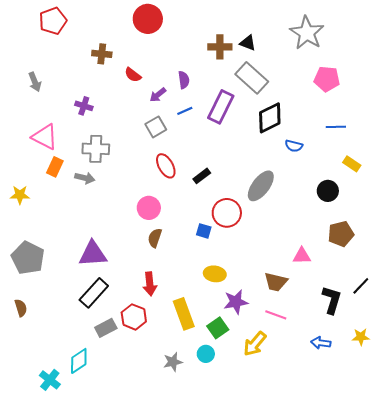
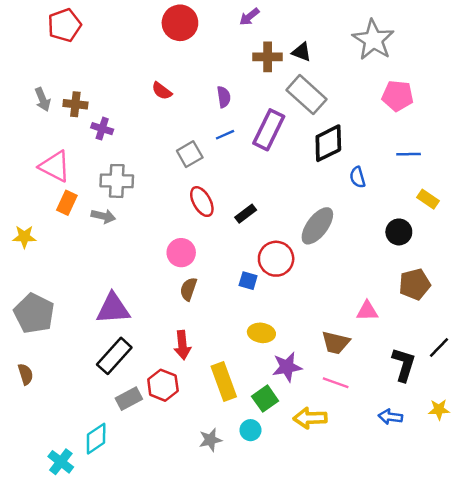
brown cross: (102, 54) -> (75, 104), moved
purple arrow: (158, 95) -> (249, 17), moved
blue semicircle: (294, 146) -> (358, 177), turned 60
yellow arrow: (255, 344) -> (310, 418), turned 48

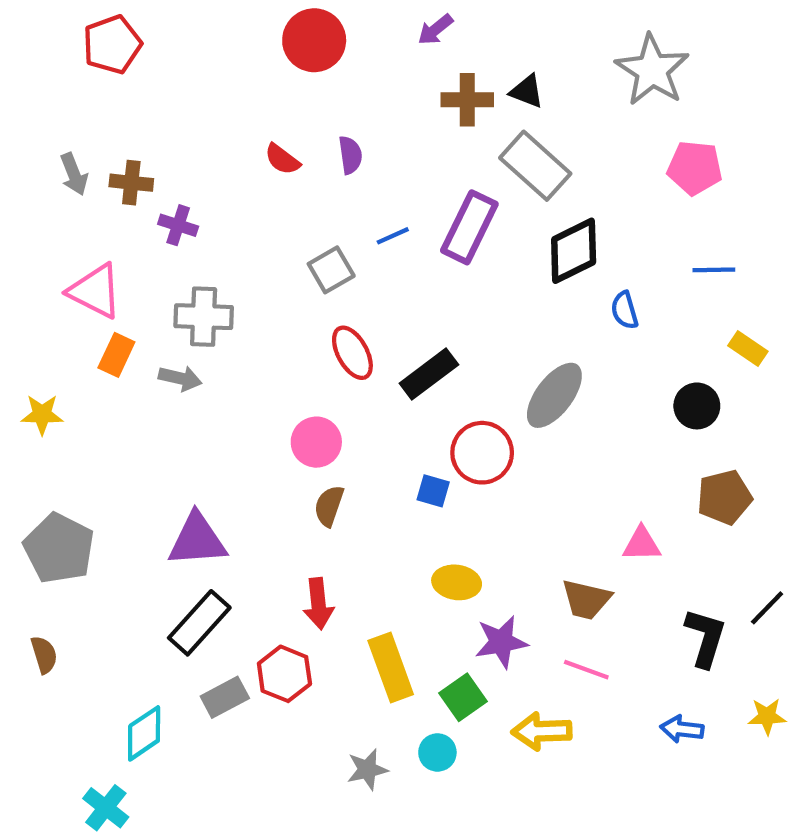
purple semicircle: (224, 97) -> (350, 155), moved
black rectangle: (246, 214) -> (429, 374), size x1.5
cyan diamond: (96, 439) -> (144, 733), moved

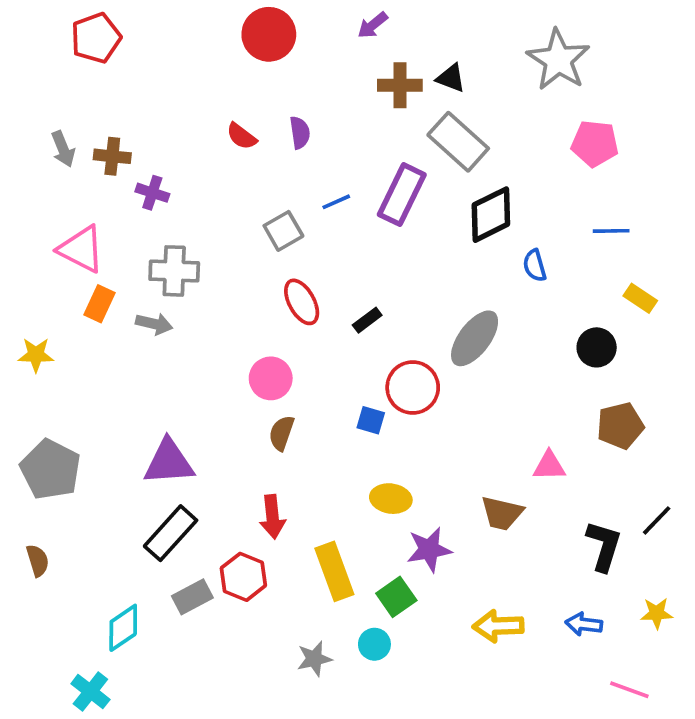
black rectangle: (429, 374) -> (367, 320), size x0.6
pink line: (586, 670) -> (629, 690), moved
yellow arrow: (542, 731) -> (498, 626), moved

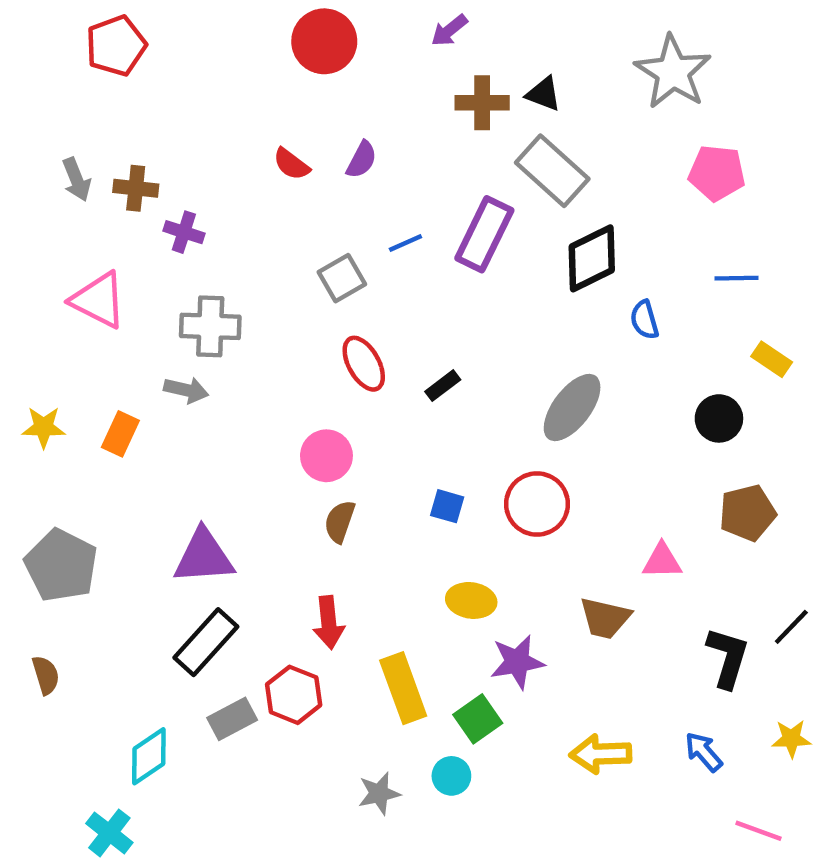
purple semicircle: (300, 133) -> (362, 160), turned 36
orange rectangle: (100, 304) -> (120, 434), moved
red circle: (413, 388) -> (537, 504), moved
blue arrow: (584, 624) -> (704, 752), turned 42

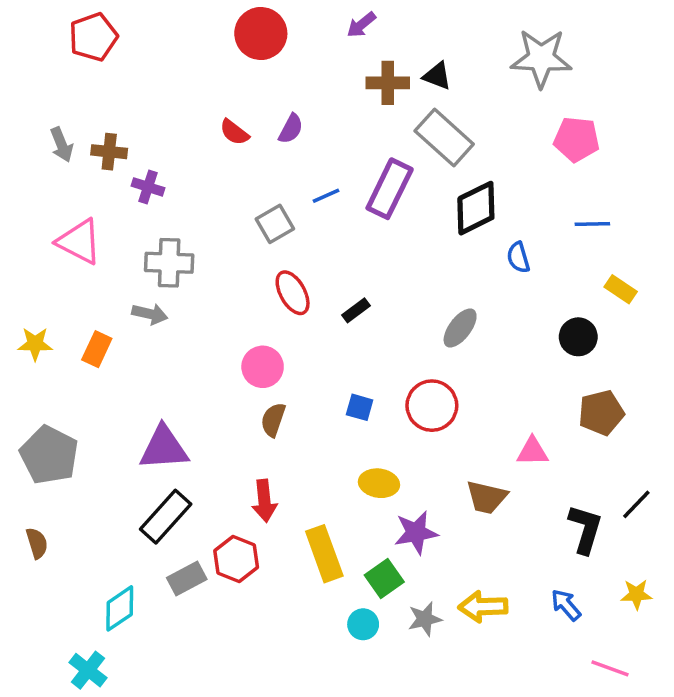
gray star: (673, 72) -> (541, 58), turned -30
gray ellipse: (572, 408) -> (460, 328), size x0.7
gray star: (379, 793) -> (425, 619), moved

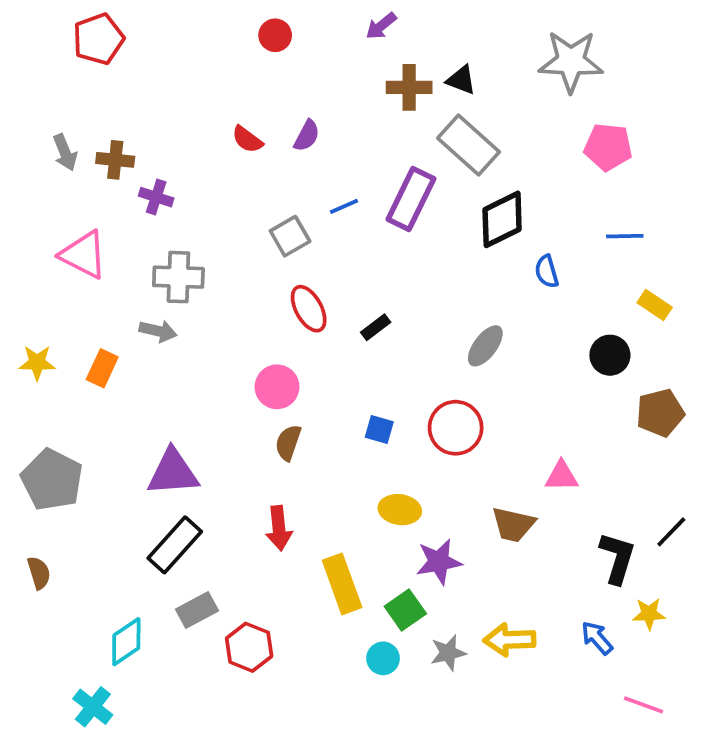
red circle: (261, 34) -> (275, 35), size x0.6
brown pentagon: (601, 413) -> (660, 413), moved
red hexagon: (236, 559) -> (249, 647), moved
yellow star: (636, 594) -> (649, 614), moved

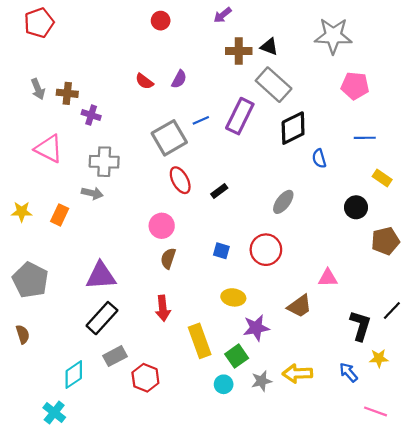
red pentagon: (98, 39) -> (39, 23), moved
gray square: (290, 236) -> (169, 138), size x1.5
brown trapezoid: (513, 524) -> (300, 306), turned -48

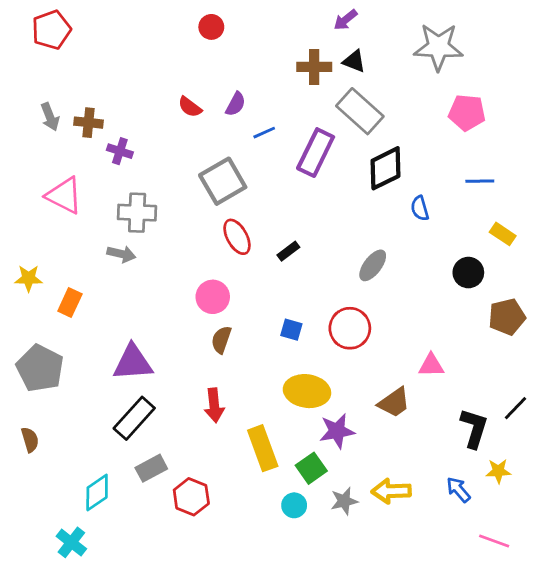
purple arrow: (222, 15) -> (346, 20), moved
blue line: (201, 120) -> (264, 133), moved
orange rectangle: (60, 215) -> (70, 303), moved
yellow ellipse: (233, 297) -> (307, 391), size x1.4

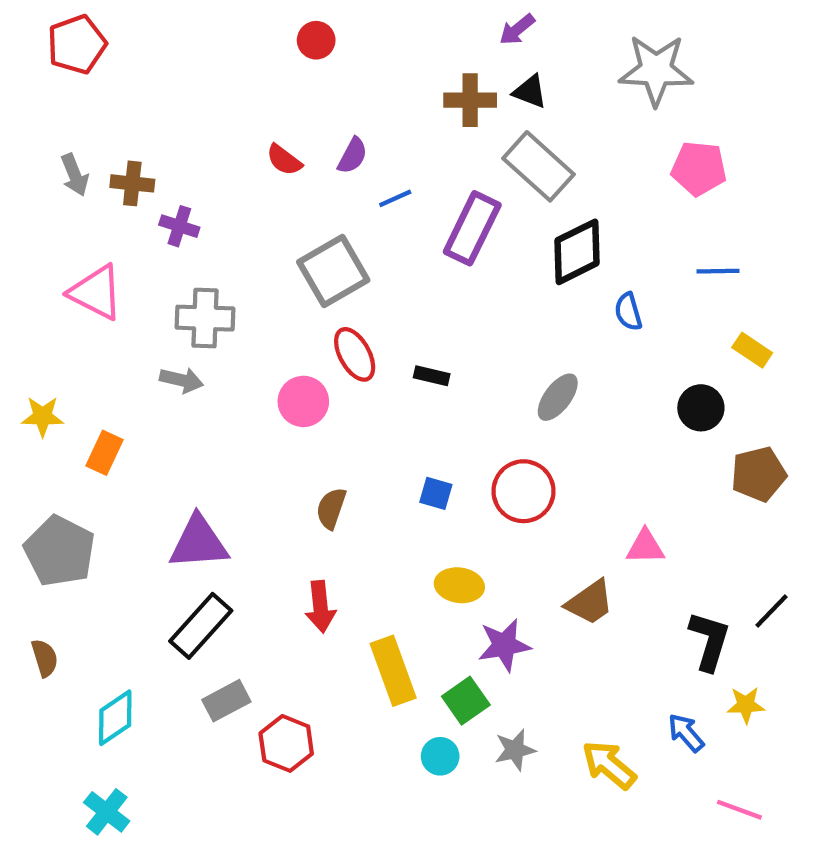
black rectangle: (288, 251) -> (432, 376), turned 50
pink circle: (213, 297) -> (303, 401), moved
yellow ellipse: (307, 391) -> (459, 585), size x0.7
yellow arrow: (391, 491) -> (609, 765), moved, turned 42
cyan diamond: (97, 492) -> (115, 718), moved

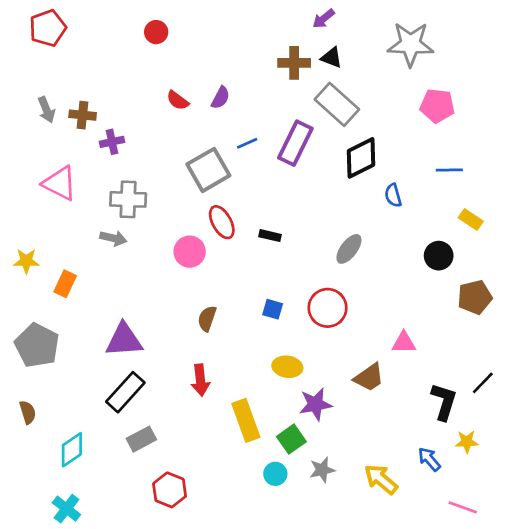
red circle: (316, 40) -> (156, 32), moved
blue line: (395, 198) -> (247, 143), moved
purple cross: (179, 226) -> (112, 142), turned -30
red hexagon: (286, 743) -> (170, 490), moved

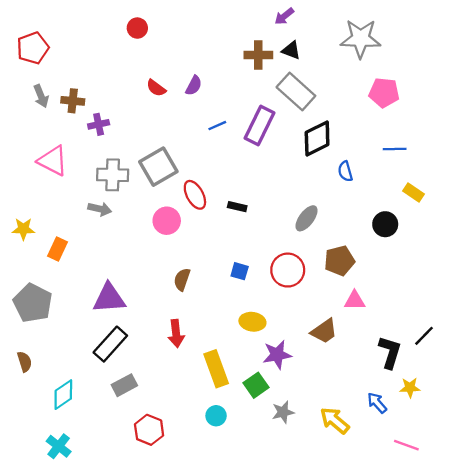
red pentagon: (48, 28) -> (33, 48), moved
gray square: (208, 170) -> (158, 167), moved
brown pentagon: (475, 297) -> (339, 261), moved
cyan circle: (275, 474) -> (216, 416), moved

